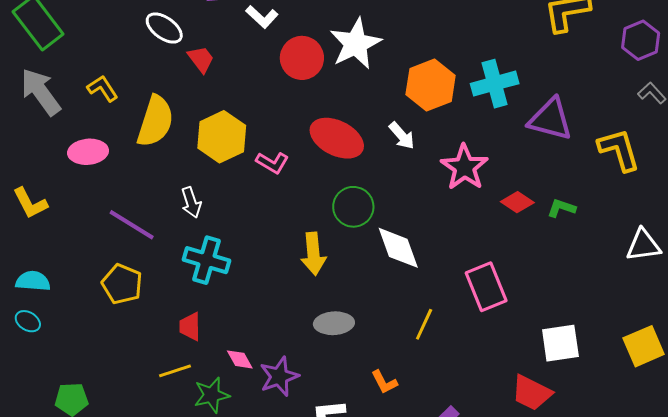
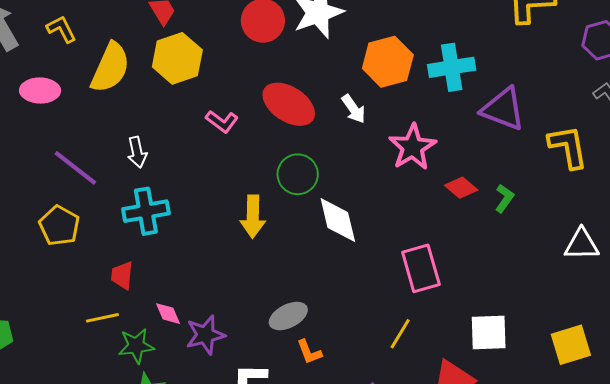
yellow hexagon: (222, 137) -> (177, 58), moved
green L-shape: (561, 208) -> (504, 198), turned 100
cyan cross: (206, 260) -> (146, 211), turned -33
gray ellipse: (334, 323) -> (288, 316), moved, turned -30
yellow line: (424, 324) -> (400, 334), moved

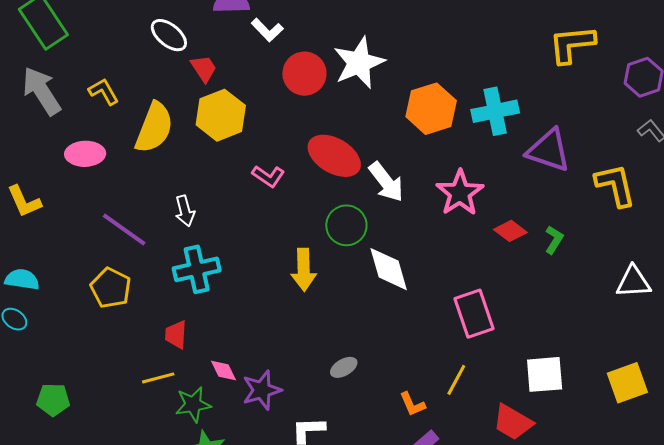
white arrow: (354, 109) -> (386, 182), moved, size x1.4
gray ellipse: (288, 316) -> (344, 367), size x0.7
orange L-shape: (309, 352) -> (412, 404), moved

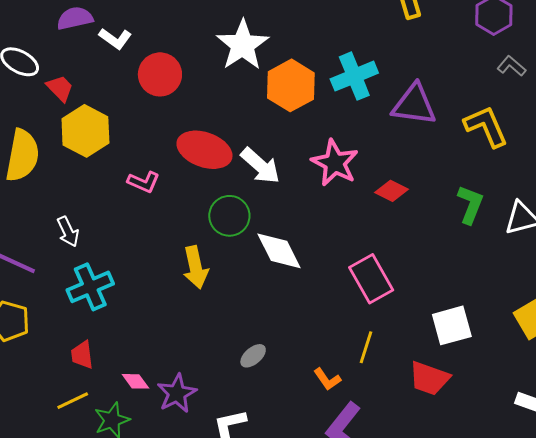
white star: (359, 63) -> (243, 45), moved
green L-shape: (554, 240) -> (470, 204), moved, size x1.4

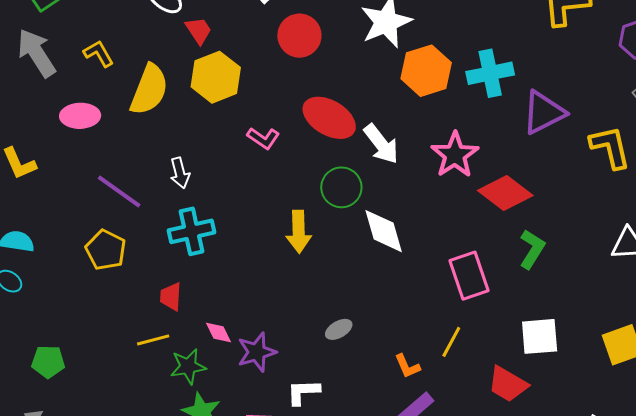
purple triangle: (414, 105) -> (544, 112), turned -45
red diamond: (391, 191) -> (505, 193), size x1.6
green L-shape: (470, 204) -> (532, 249), moved

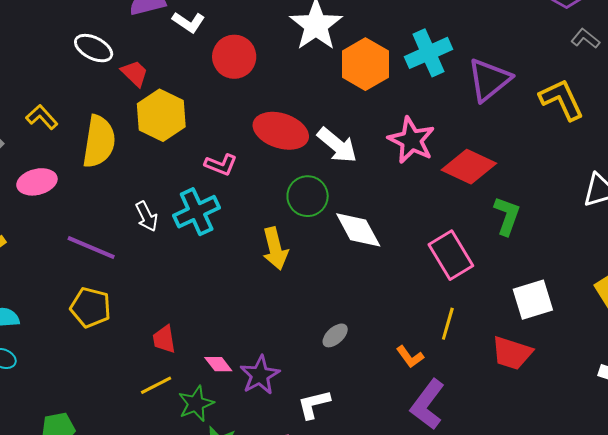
cyan cross: (192, 231) -> (197, 212), moved

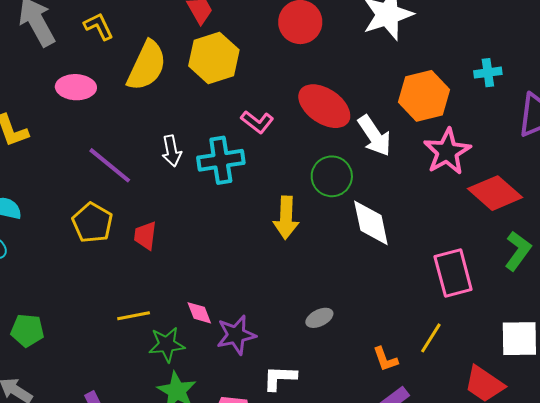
cyan cross: (428, 53) -> (488, 73), size x0.6
orange hexagon: (365, 64) -> (424, 96), moved
red trapezoid: (164, 339) -> (145, 236), moved

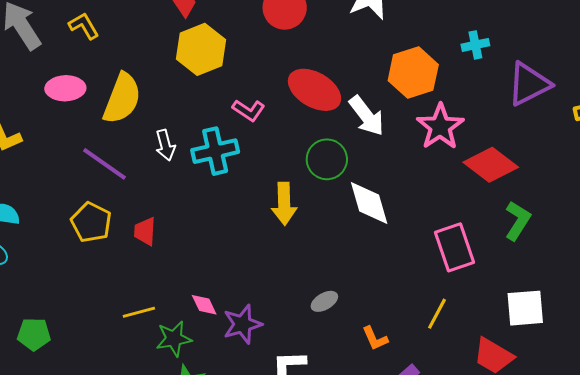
yellow semicircle: (147, 66) -> (122, 98), moved
orange L-shape: (385, 359) -> (375, 338), moved

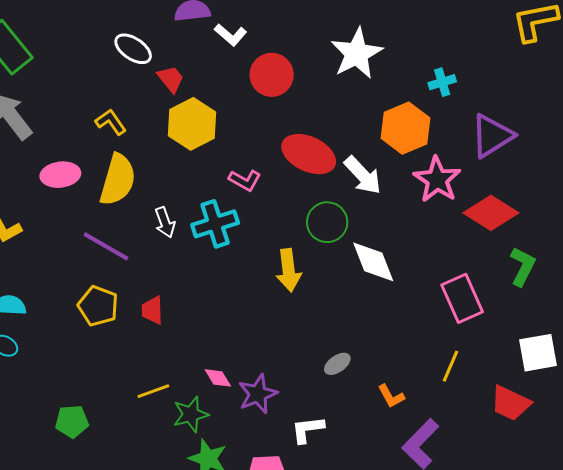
yellow L-shape: (84, 26) -> (111, 122), moved
cyan cross: (475, 45) -> (442, 82), moved
purple triangle: (529, 84) -> (492, 136), moved
green pentagon: (34, 334) -> (72, 421), moved

